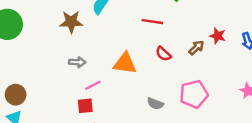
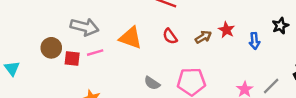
gray arrow: (77, 62) -> (85, 27), size x1.6
brown circle: (16, 95) -> (51, 48), moved
red square: (85, 106) -> (72, 58), moved

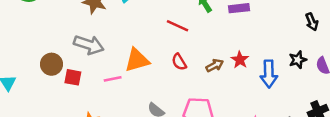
orange triangle: (131, 38) -> (137, 60), turned -40
blue arrow: (254, 41) -> (269, 74), size x1.5
pink line: (95, 53) -> (113, 79), moved

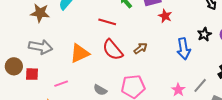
red star: (240, 60) -> (165, 16), moved
red semicircle: (179, 62) -> (113, 50), size x1.6
pink line: (113, 79) -> (61, 84), moved

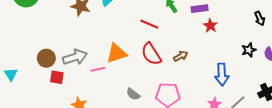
gray arrow: (41, 47) -> (75, 57), moved, turned -35
blue arrow: (184, 49) -> (222, 74), moved
red square: (32, 74) -> (57, 77), moved
pink line: (61, 84) -> (98, 69), moved

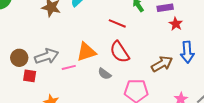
brown arrow: (181, 56) -> (162, 64), moved, size x1.5
blue arrow: (222, 74) -> (187, 52), moved
gray semicircle: (133, 94) -> (105, 74), moved

